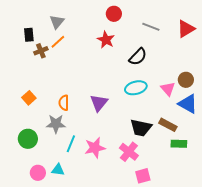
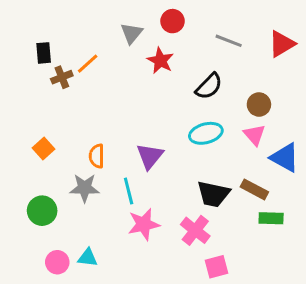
gray triangle: (57, 22) -> (132, 33), moved
brown circle: (186, 80) -> (259, 104), moved
cyan line: (71, 144) -> (129, 191), moved, turned -36

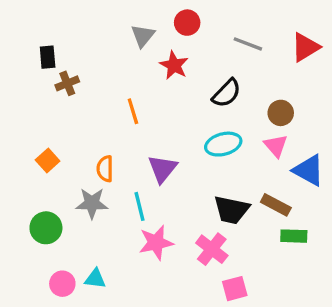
orange line: (88, 64) -> (133, 111), moved, turned -65

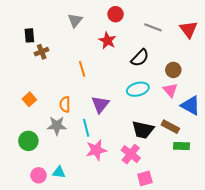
gray triangle: (143, 36) -> (75, 20), moved
red triangle: (305, 47) -> (189, 29), turned -36

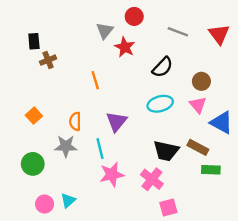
gray triangle: (75, 20) -> (105, 31), moved
cyan triangle: (59, 172) -> (68, 200), turned -48

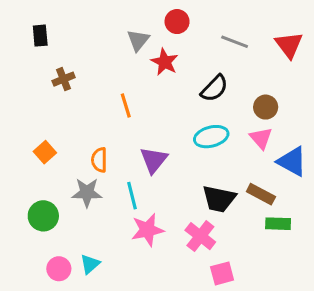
black rectangle: (34, 41) -> (40, 36), moved

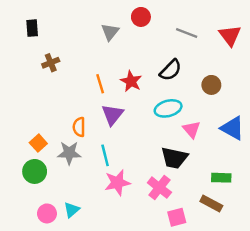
red star: (165, 62) -> (131, 81), moved
pink triangle: (261, 138) -> (192, 129), moved
orange square: (45, 152) -> (38, 143), moved
purple triangle: (154, 160) -> (112, 115), moved
brown rectangle: (261, 194) -> (211, 204), moved

